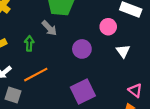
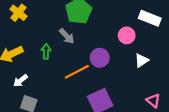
white triangle: (123, 51) -> (141, 60), turned 32
orange line: (36, 75) -> (77, 72), moved

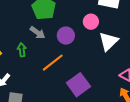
purple circle: (100, 58) -> (66, 36), moved
white triangle: (141, 60) -> (108, 41), size x1.5

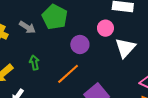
gray arrow: (38, 33) -> (27, 27), moved

